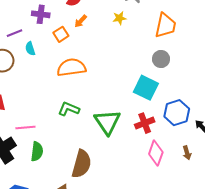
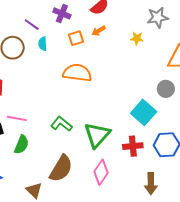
purple line: (14, 33) -> (32, 25), turned 42
green L-shape: (69, 109) -> (62, 124), moved
pink diamond: (156, 153) -> (101, 172), moved
brown arrow: (187, 153) -> (151, 184), moved, size x1.5

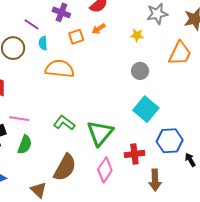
orange semicircle: (77, 73) -> (60, 69), moved
gray circle: (166, 89) -> (140, 71), moved
red cross: (133, 146) -> (134, 154), moved

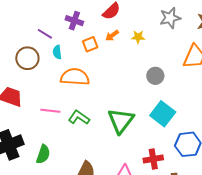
yellow star: (137, 35) -> (138, 37), moved
pink line: (19, 119) -> (50, 111), moved
green L-shape: (64, 123) -> (79, 118), moved
green triangle: (100, 133) -> (121, 121), moved

